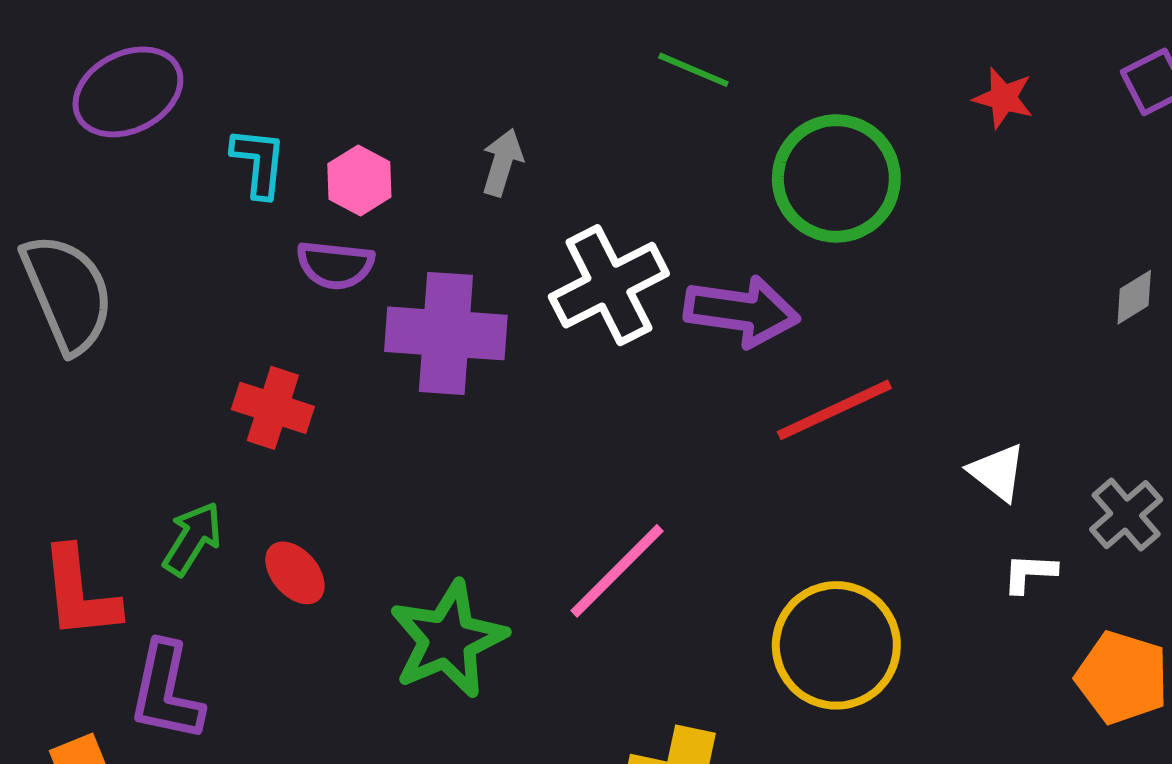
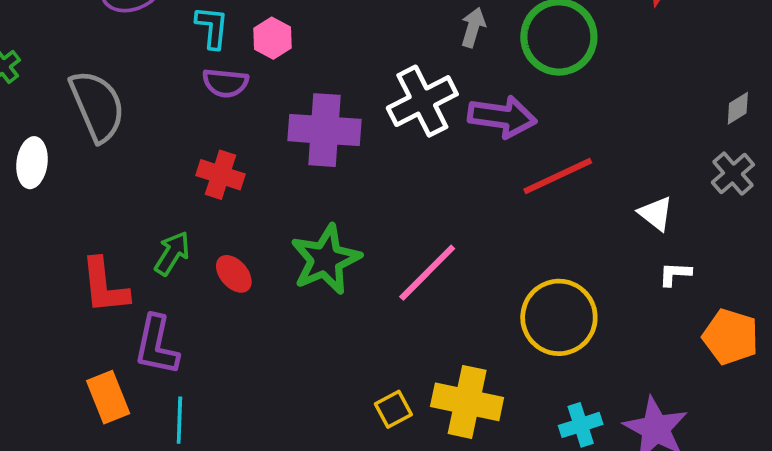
gray arrow: (502, 162) -> (473, 27), moved
purple semicircle: (335, 265) -> (225, 83), moved
gray cross: (1126, 515) -> (733, 174), moved
green star: (448, 639) -> (326, 259), moved

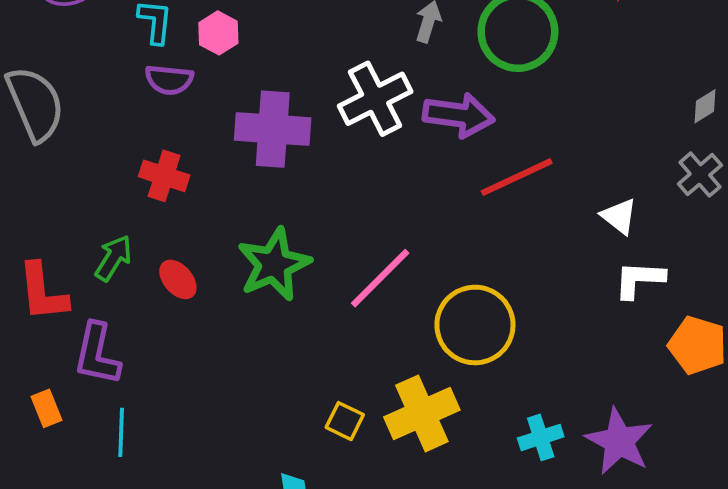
white L-shape: (675, 274) -> (639, 279), size x1.5
yellow circle: (559, 317) -> (475, 325), moved
orange rectangle: (108, 397) -> (46, 408), size x0.7
yellow cross: (467, 402) -> (422, 413), turned -36
yellow square: (393, 409) -> (345, 421), turned -36

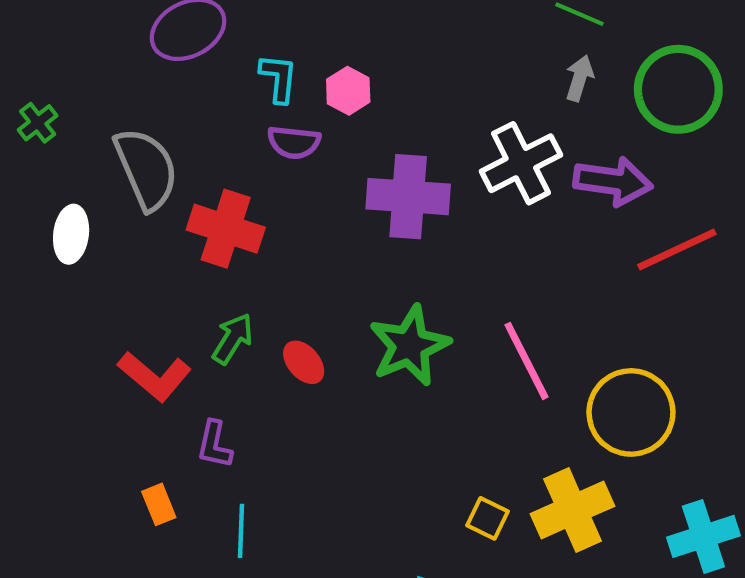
red cross: (164, 176) -> (226, 229), moved, size x1.4
pink line: (380, 278) -> (527, 361), turned -72
red L-shape: (43, 292) -> (155, 376), turned -44
purple L-shape: (97, 354) -> (215, 445), size x0.7
cyan cross: (541, 437) -> (703, 536), size x1.4

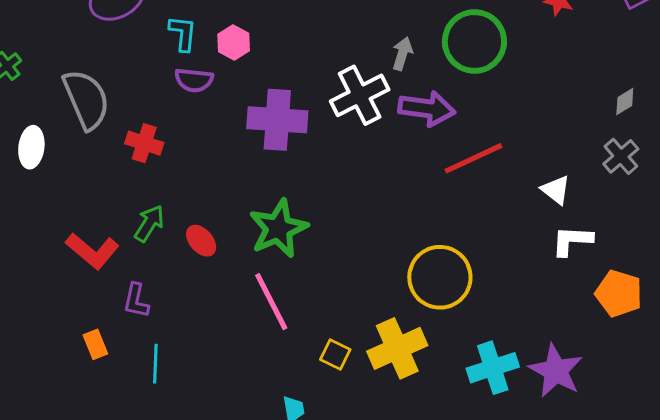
gray arrow: (579, 78) -> (402, 54), moved
red cross: (226, 229) -> (144, 143), size x0.7
pink line: (527, 361) -> (271, 302), moved

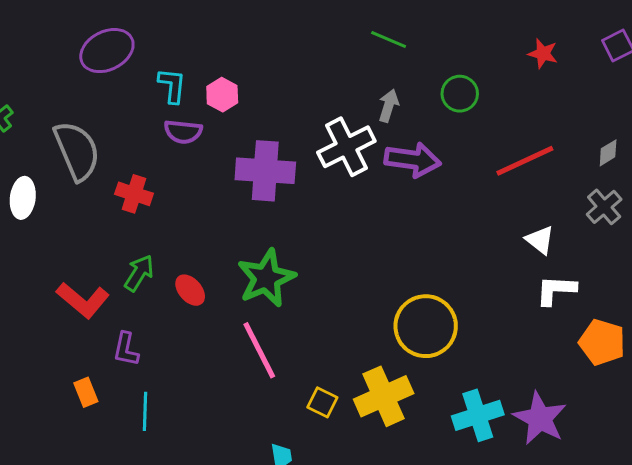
green circle: (474, 41) -> (460, 94), size x0.6
red line: (473, 158) -> (525, 161), moved

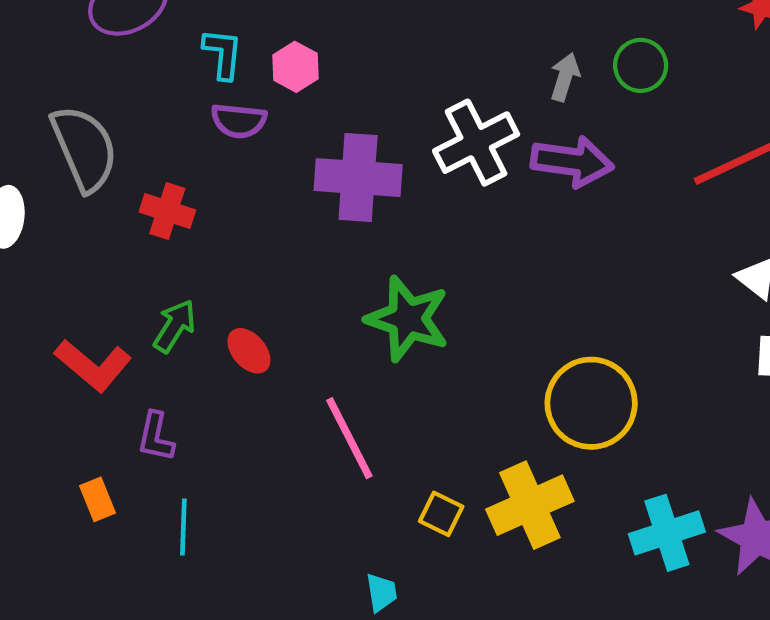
gray arrow: (389, 106) -> (565, 77), moved
green star: (266, 278) -> (408, 319), moved, turned -30

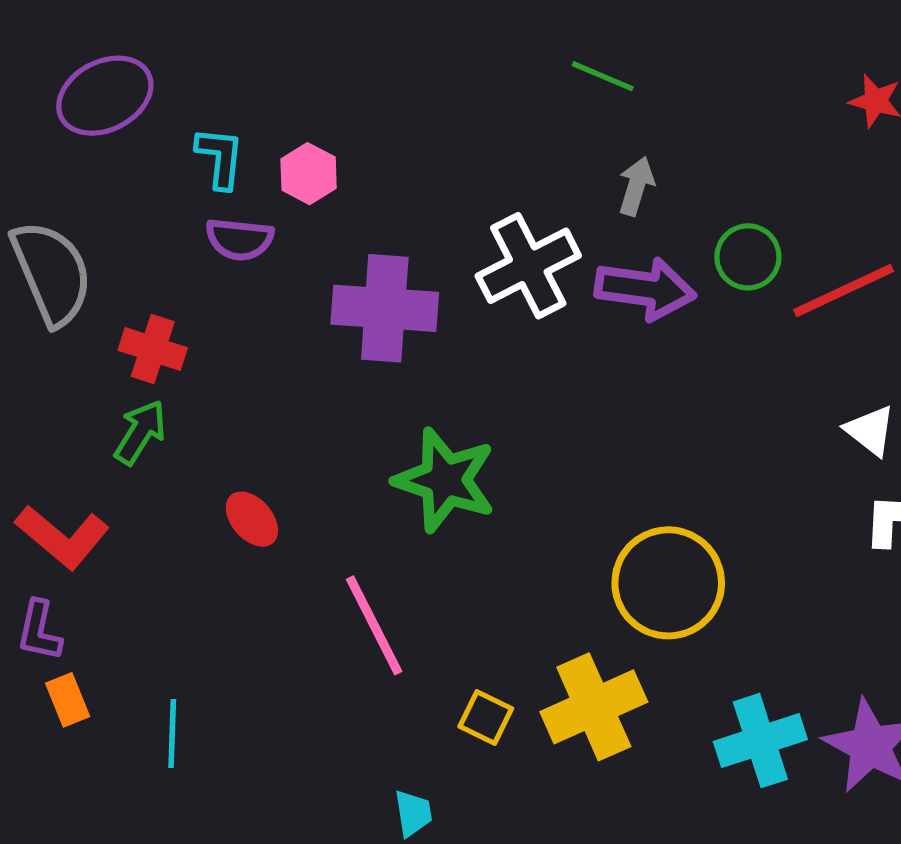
green circle: (641, 65) -> (748, 257), moved
green arrow: (175, 326) -> (140, 432), moved
purple L-shape: (156, 437) -> (39, 631), moved

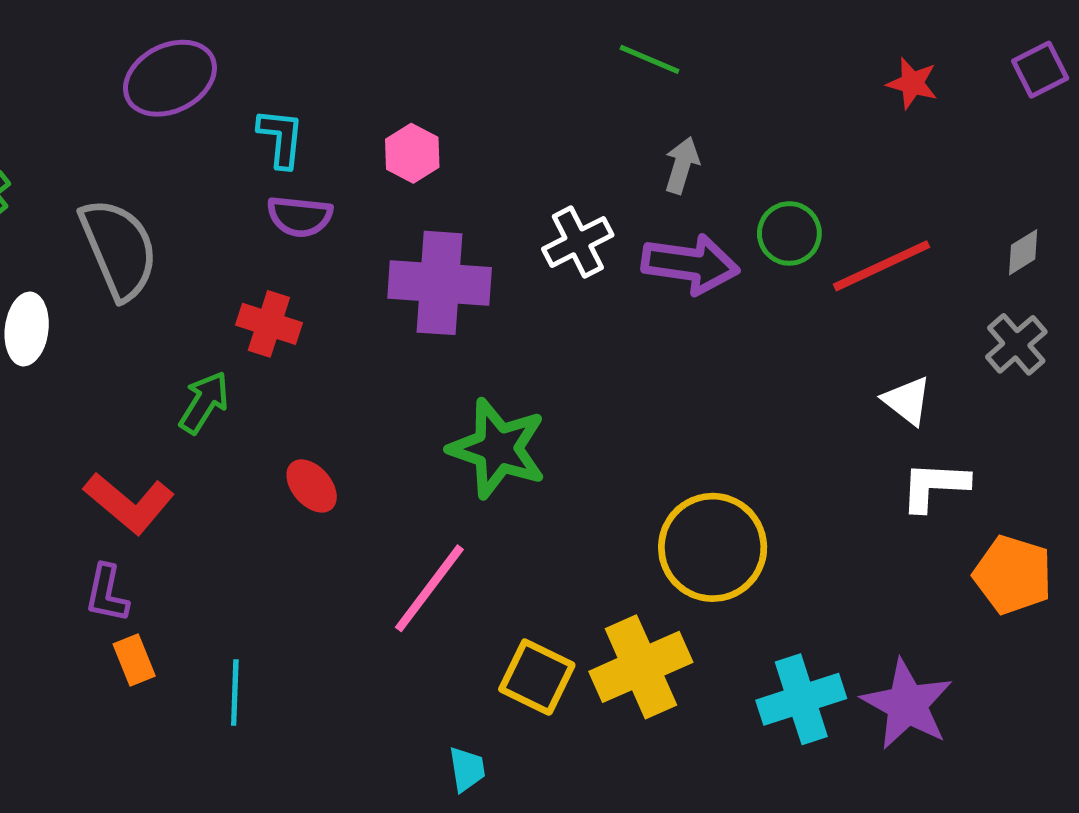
pink hexagon: (309, 174) -> (412, 153), moved
white cross: (528, 266) -> (578, 242), size x0.7
red cross: (153, 349) -> (269, 324), moved
pink line: (374, 625) -> (429, 588), turned 64
yellow square: (486, 718) -> (537, 677), size x1.4

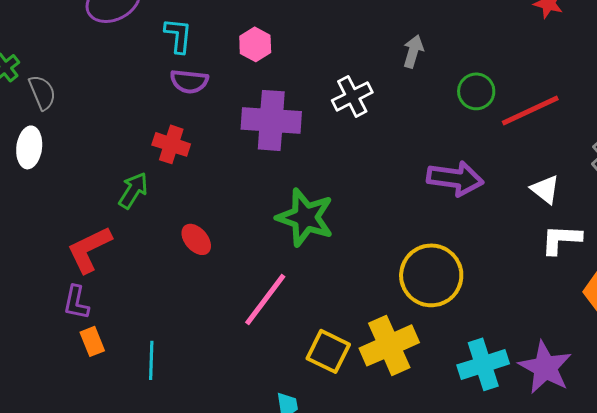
gray semicircle: (119, 249) -> (42, 92), moved, size x0.6
purple arrow: (690, 264) -> (455, 178), moved
red L-shape: (129, 503) -> (89, 249), turned 114

